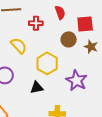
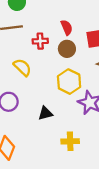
brown circle: (69, 39) -> (67, 49), moved
yellow hexagon: (47, 63) -> (69, 82), moved

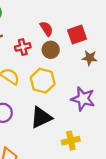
yellow hexagon: (69, 82) -> (43, 81), moved
black triangle: (45, 113) -> (41, 117), size x1.5

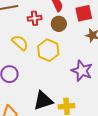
black triangle: (41, 117) -> (43, 101), moved

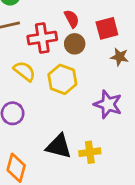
red cross: (35, 18) -> (42, 38), size x1.5
black triangle: (43, 101) -> (59, 146), turned 35

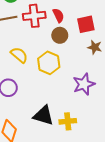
red cross: (42, 38) -> (34, 16), moved
purple star: (108, 104) -> (84, 84), turned 30

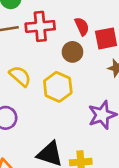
red semicircle: (58, 15) -> (82, 26), moved

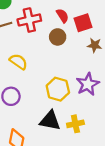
yellow hexagon: (58, 87) -> (58, 89), moved

